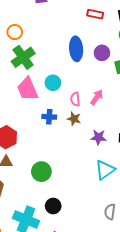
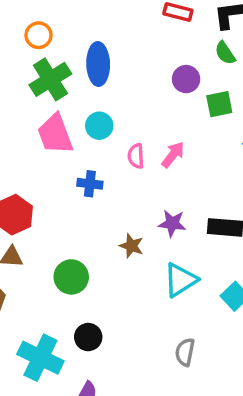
blue ellipse: (76, 49) -> (98, 64), moved
brown star: (74, 119) -> (131, 246), moved

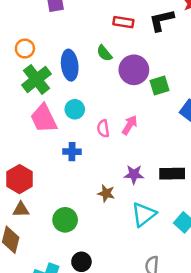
green semicircle: (225, 53) -> (104, 53), moved
purple circle: (186, 79) -> (134, 70), size x1.5

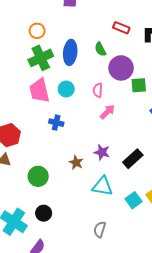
pink semicircle: (103, 129) -> (98, 90), moved
black rectangle: (172, 174) -> (133, 159), turned -54
cyan triangle: (144, 214) -> (103, 186), turned 35

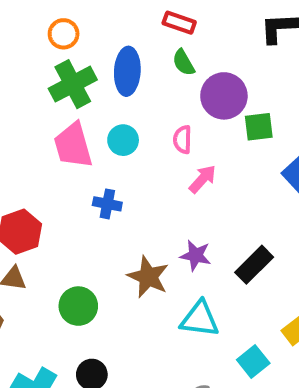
red rectangle: (121, 28) -> (179, 23), moved
brown star: (76, 163) -> (148, 277), size x1.5
cyan square: (133, 200) -> (253, 362), moved

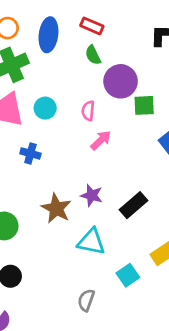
blue ellipse: (127, 71) -> (48, 35), moved

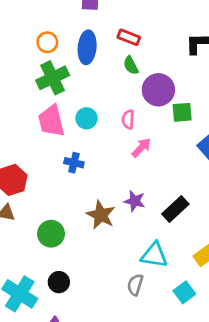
cyan triangle: (91, 242) -> (154, 255), moved
cyan square: (128, 275) -> (184, 292), moved
gray semicircle: (86, 300) -> (135, 285), moved

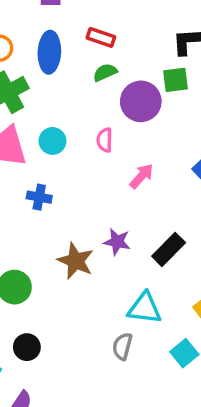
green semicircle: (131, 65) -> (105, 72), turned 96
green square: (182, 112) -> (176, 80), moved
pink arrow: (141, 148) -> (142, 176), moved

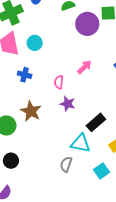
pink semicircle: (105, 140) -> (59, 82), moved
black rectangle: (169, 249) -> (96, 122), moved
brown star: (76, 261) -> (31, 111), moved

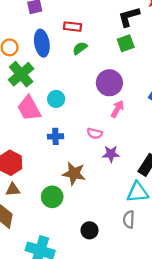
purple circle: (87, 24) -> (109, 83), moved
pink semicircle: (59, 82) -> (95, 133), turned -64
black circle: (11, 161) -> (89, 230), moved

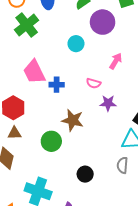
purple circle: (109, 83) -> (103, 22), moved
cyan circle: (56, 99) -> (76, 44), moved
pink trapezoid: (29, 108) -> (34, 72), moved

